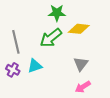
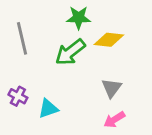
gray line: (16, 42) -> (22, 38), moved
cyan triangle: (35, 66) -> (48, 109), moved

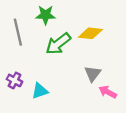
green star: (79, 18) -> (46, 15), moved
pink arrow: (114, 120) -> (108, 92), moved, turned 60

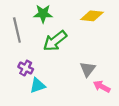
yellow diamond: (90, 33) -> (92, 16), moved
purple cross: (15, 80) -> (26, 68), moved

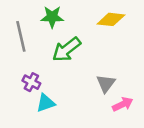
pink arrow: (102, 87) -> (123, 104), turned 126

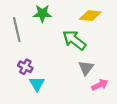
green arrow: (67, 49) -> (74, 40), moved, turned 75
cyan triangle: (46, 103) -> (37, 84), turned -42

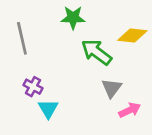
green star: (42, 14) -> (73, 18), moved
yellow diamond: (90, 16) -> (132, 36), moved

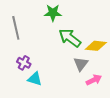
yellow diamond: (132, 36) -> (96, 46), moved
cyan triangle: (48, 109) -> (35, 79), turned -42

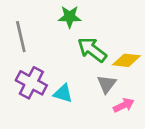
purple cross: (24, 63) -> (31, 83), size x1.6
cyan triangle: (35, 79) -> (63, 93), moved

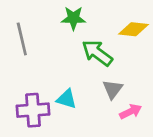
yellow diamond: (126, 60) -> (133, 29), moved
purple cross: (31, 83) -> (33, 110), moved, turned -32

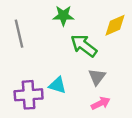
yellow diamond: (133, 29) -> (115, 25), turned -30
pink arrow: (131, 112) -> (101, 103), moved

